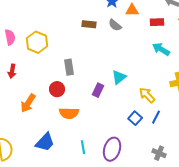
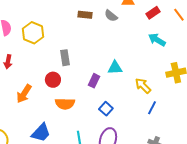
red rectangle: (157, 22) -> (153, 13), turned -32
cyan triangle: (119, 77) -> (115, 68), turned 35
blue square: (135, 118) -> (106, 109), moved

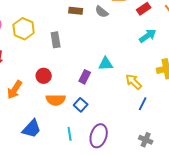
cyan arrow: (157, 40) -> (148, 36), turned 114
gray rectangle: (65, 58) -> (56, 40), moved
blue square: (106, 109) -> (81, 105), moved

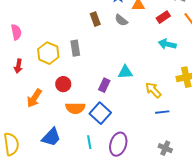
brown rectangle: (76, 11) -> (95, 19), turned 64
yellow hexagon: (24, 29) -> (48, 53), moved
cyan arrow: (148, 36) -> (167, 44), turned -132
blue line: (143, 104) -> (162, 112), turned 56
blue square: (81, 105) -> (100, 113), size x1.5

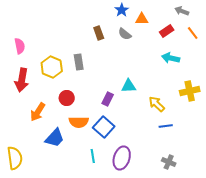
red arrow: (18, 66) -> (22, 80), size x1.6
blue trapezoid: (51, 137) -> (55, 138), moved

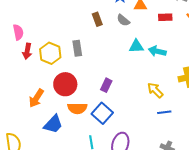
red rectangle: (167, 31) -> (165, 17), turned 32
cyan arrow: (171, 58) -> (157, 51), moved
red arrow: (22, 80) -> (27, 51), moved, size x0.7
cyan triangle: (129, 86) -> (136, 46), moved
red circle: (67, 98) -> (65, 84), size x1.5

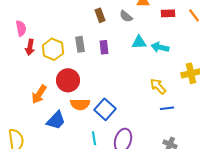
purple rectangle: (106, 85) -> (104, 47), moved, turned -32

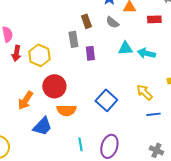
gray rectangle: (80, 44) -> (73, 39), moved
blue square: (105, 109) -> (106, 100), moved

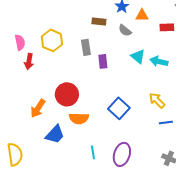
brown rectangle: (86, 21) -> (99, 21), moved, turned -64
cyan triangle: (125, 48) -> (138, 56), turned 42
yellow hexagon: (39, 55) -> (52, 40), moved

